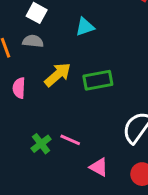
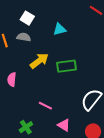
pink semicircle: (19, 88) -> (12, 79), moved
green cross: (41, 144) -> (26, 127), moved

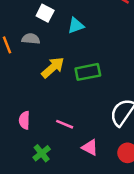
white square: (27, 18) -> (45, 13), moved
pink semicircle: (12, 79) -> (24, 120), moved

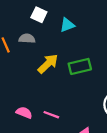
pink semicircle: (24, 120) -> (24, 113), turned 112
pink line: (65, 124) -> (51, 115), moved

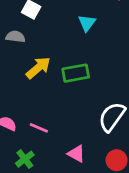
cyan triangle: (67, 25) -> (87, 23), moved, turned -35

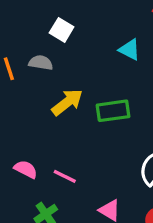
cyan triangle: (87, 23) -> (130, 50), turned -42

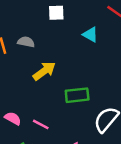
white square: (62, 30) -> (56, 13), moved, turned -35
green rectangle: (113, 111) -> (77, 95), moved

